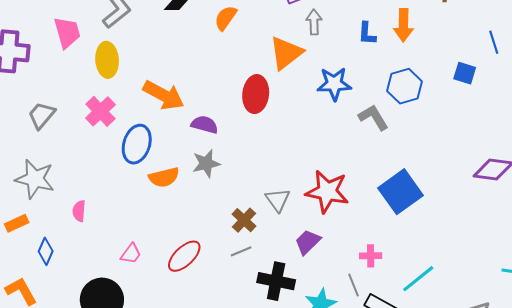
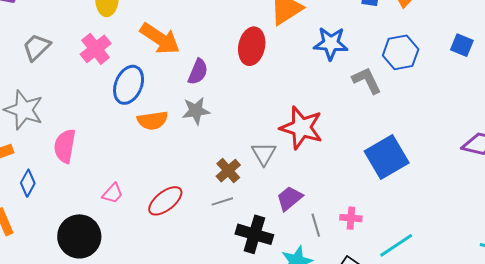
purple semicircle: (205, 125) -> (198, 72), turned 92
red star: (327, 192) -> (301, 128), moved
pink semicircle: (79, 211) -> (65, 146), size x1.6
gray line: (354, 285) -> (316, 225), moved

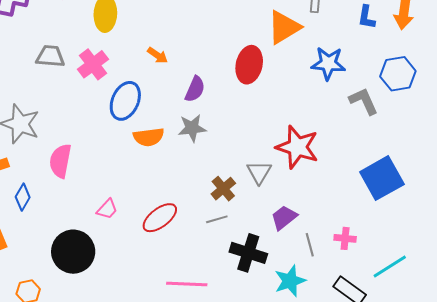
orange arrow: (160, 39) -> (157, 55), size x0.5
gray trapezoid: (37, 47) -> (50, 56), moved, turned 48

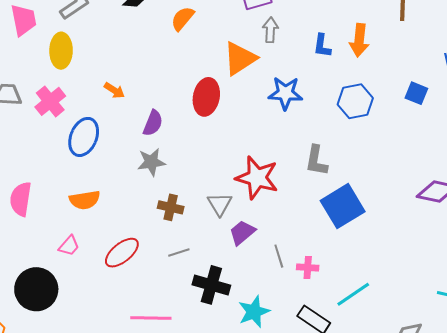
gray L-shape: (364, 101) -> (316, 161), moved, turned -144
orange semicircle: (149, 137) -> (85, 200), moved
brown cross: (223, 189) -> (171, 207), moved, turned -35
purple trapezoid: (284, 217) -> (242, 232), moved
gray line: (310, 245) -> (279, 256), moved

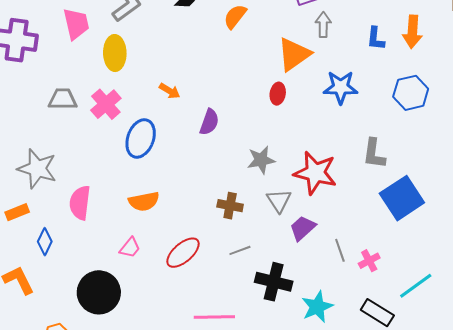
red ellipse: (206, 97) -> (278, 94), moved, size x0.6
gray star: (151, 162) -> (261, 160), moved
pink cross: (308, 268) -> (369, 261), turned -30

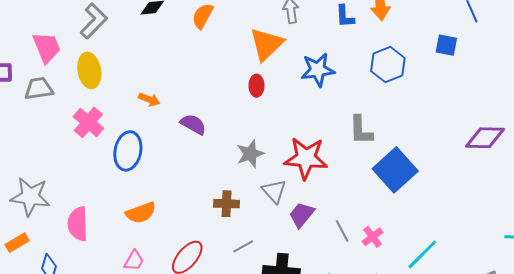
gray trapezoid: (63, 99) -> (39, 89), moved
purple semicircle: (209, 122) -> (193, 124), turned -72

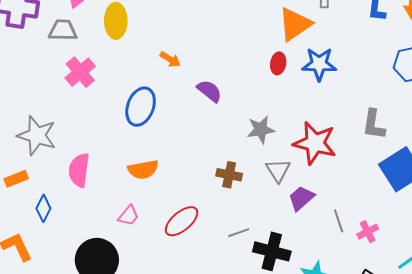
blue star: (318, 70) -> (319, 64), moved
pink cross: (88, 122) -> (80, 72), moved
gray line: (243, 246) -> (239, 233), moved

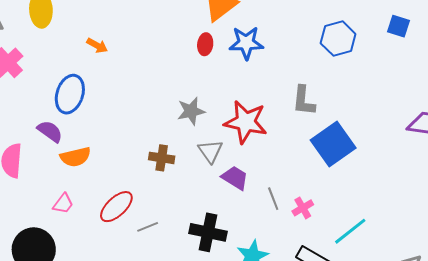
purple semicircle: (209, 91) -> (50, 131), moved
purple trapezoid: (301, 198) -> (235, 178), turned 76
gray line: (239, 233) -> (148, 227), moved

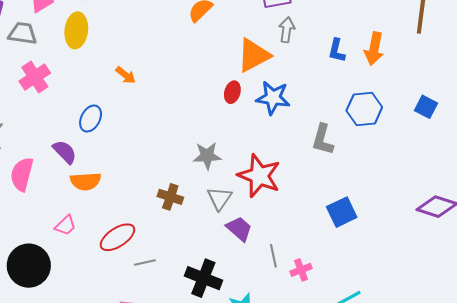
blue ellipse: (70, 94) -> (91, 119), size x0.7
gray L-shape: (304, 101) -> (323, 140), moved
blue square: (333, 144) -> (342, 212), size x0.7

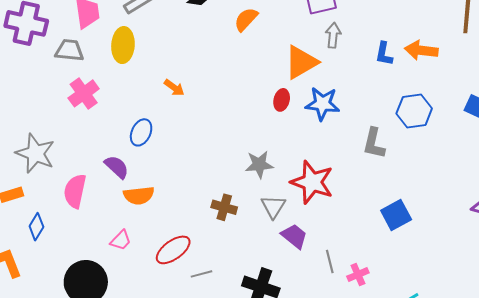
orange arrow: (374, 49) -> (421, 50), turned 88

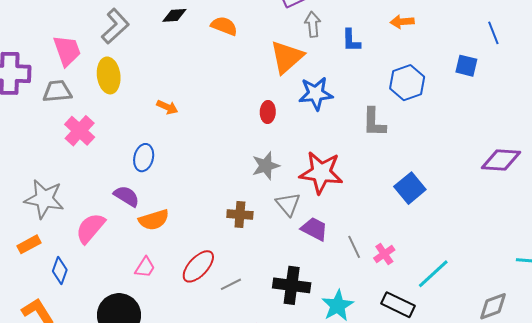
orange semicircle: (246, 19) -> (224, 26), turned 80
orange arrow: (421, 50) -> (402, 22), size x0.7
blue L-shape: (384, 54) -> (351, 41), moved
red ellipse: (282, 100) -> (268, 112), moved
pink semicircle: (75, 191) -> (90, 228), turned 40

